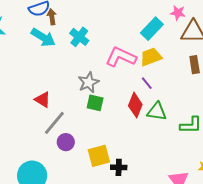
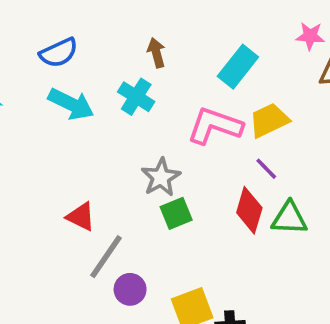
brown arrow: (52, 17) -> (156, 53), moved
cyan rectangle: (152, 29) -> (238, 67), moved
green square: (95, 103) -> (176, 213), turned -30

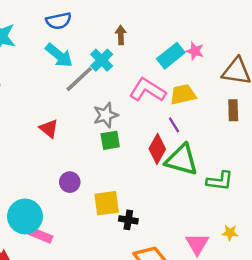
pink star: (310, 36) -> (195, 51), moved
green triangle: (289, 218) -> (182, 160), size x1.4
gray line: (106, 257) -> (79, 79), moved

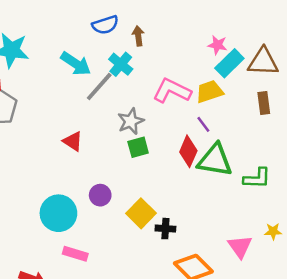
blue semicircle: (59, 21) -> (105, 25), moved
cyan rectangle: (171, 56) -> (229, 63), moved
yellow square: (107, 203) -> (141, 213), turned -32
cyan circle: (25, 216) -> (58, 213), moved

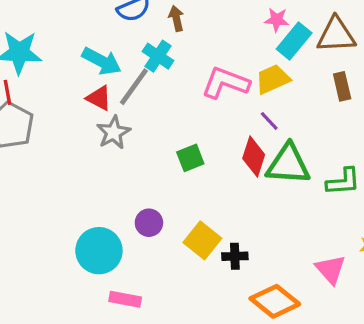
gray star: (131, 121) -> (114, 133), moved
red triangle: (73, 141) -> (99, 98), moved

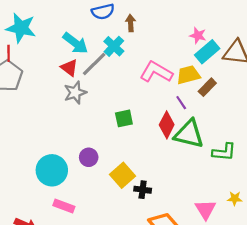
brown rectangle: (342, 86) -> (207, 87), moved, turned 48

